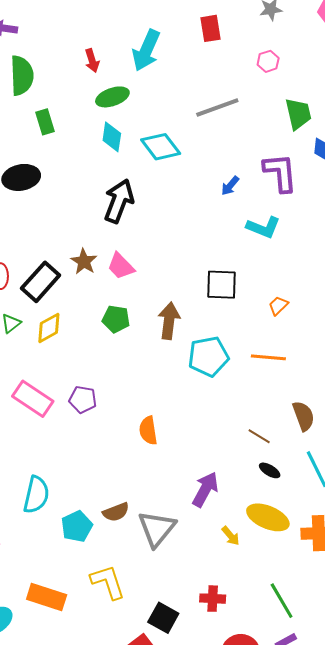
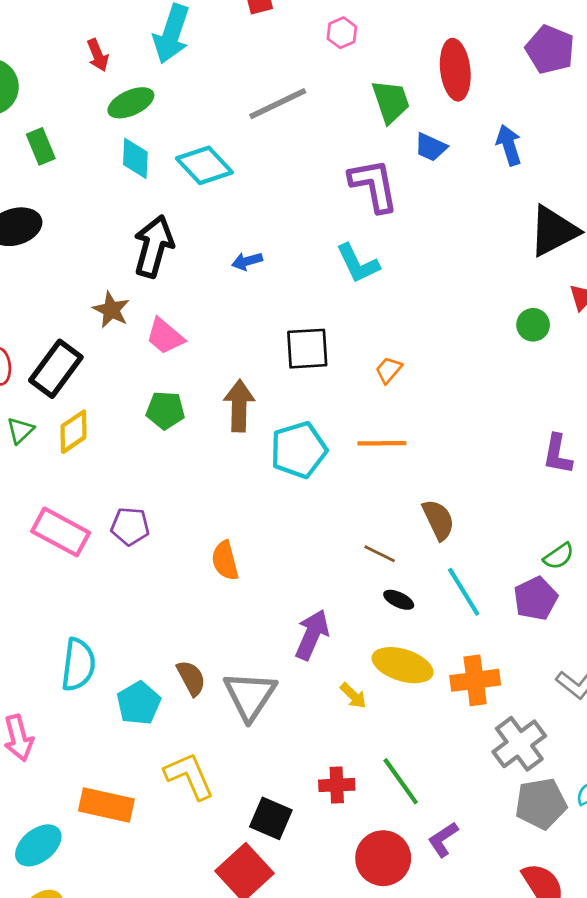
blue arrow: (230, 186) -> (247, 261), moved, turned 40
cyan L-shape: (263, 227) -> (358, 263), turned 48
brown star: (84, 261) -> (111, 310), moved
brown semicircle: (116, 512) -> (191, 678), turned -92
green line: (282, 601) -> (401, 781), moved

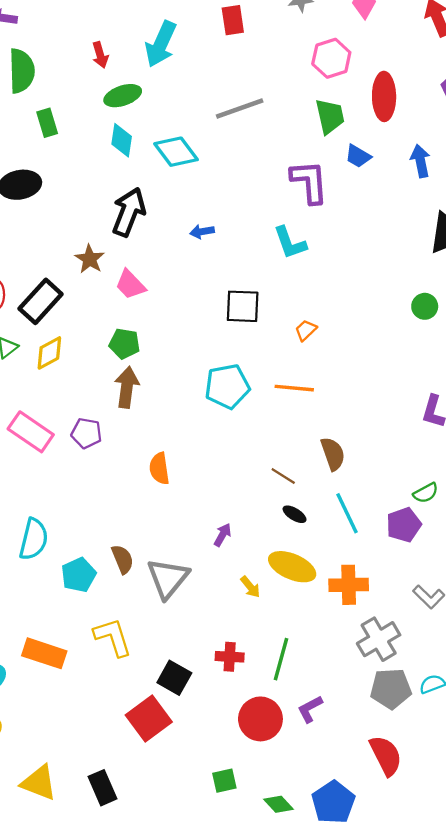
pink hexagon: (342, 33) -> (331, 58), moved, size x1.6
brown arrow: (239, 406) -> (127, 387), moved
purple arrow: (312, 635) -> (223, 535), size x0.6
green line: (401, 781) -> (281, 659), turned 45

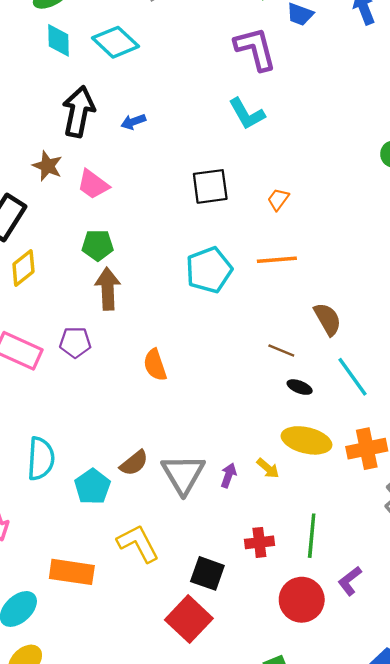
blue arrow: (202, 232) -> (133, 122), moved
purple arrow: (223, 535) -> (228, 475), moved
brown semicircle: (123, 559) -> (134, 463), turned 84

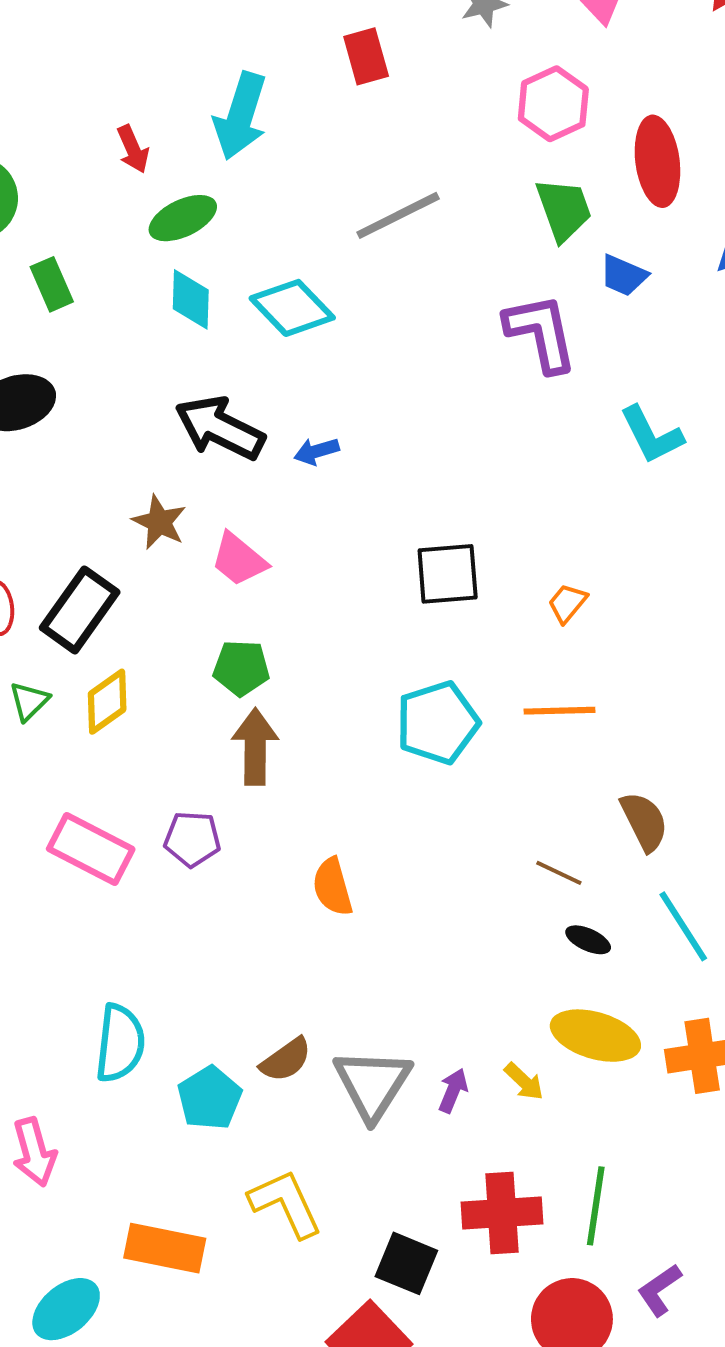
black arrow: (79, 111) -> (220, 428), turned -78
cyan L-shape: (247, 114) -> (651, 435), moved
red cross: (259, 542) -> (502, 1213), size x1.5

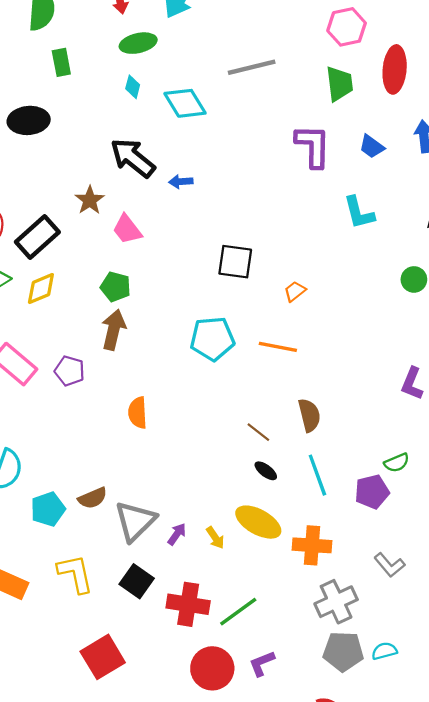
blue trapezoid: (624, 275) -> (372, 147), moved
cyan diamond: (191, 299) -> (133, 87), size x0.7
green line: (596, 1206) -> (238, 612), turned 33
black square: (406, 1263) -> (137, 581), moved

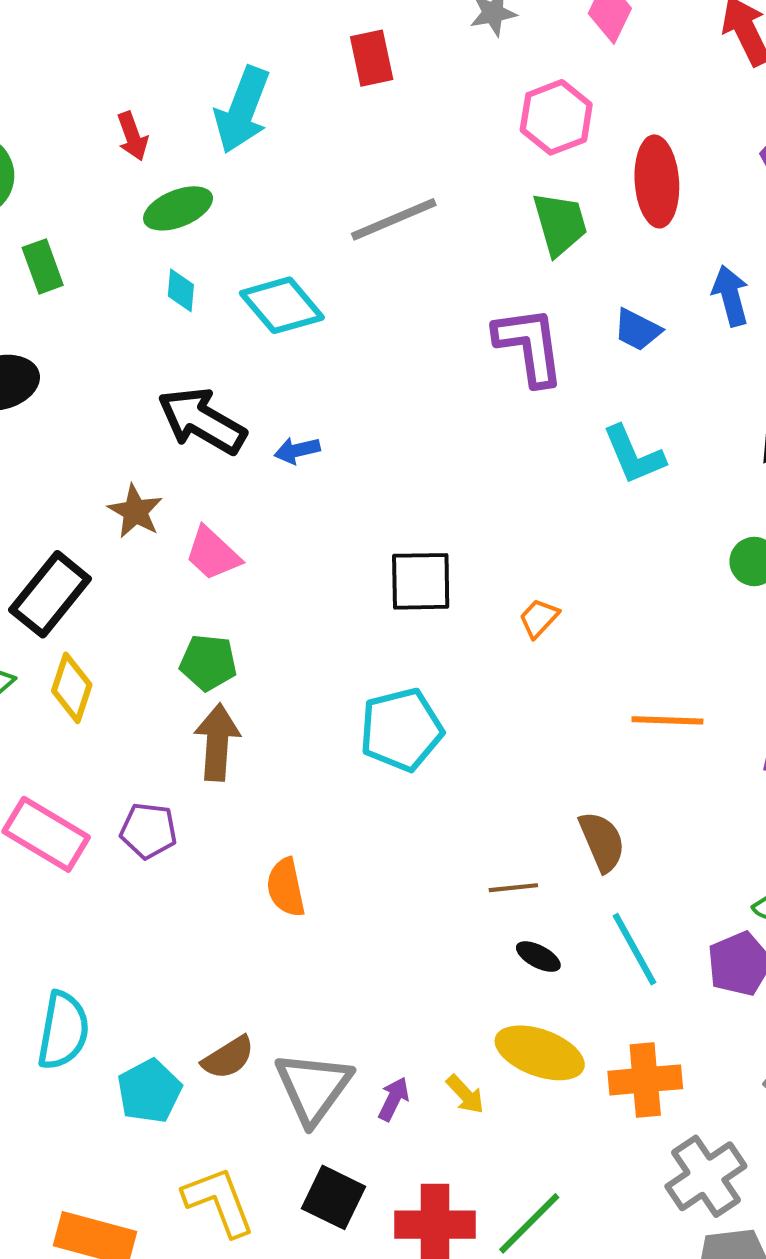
yellow diamond: (41, 289) -> (72, 688), turned -40
orange line: (278, 347) -> (667, 720), moved
brown line: (258, 432) -> (513, 888), turned -35

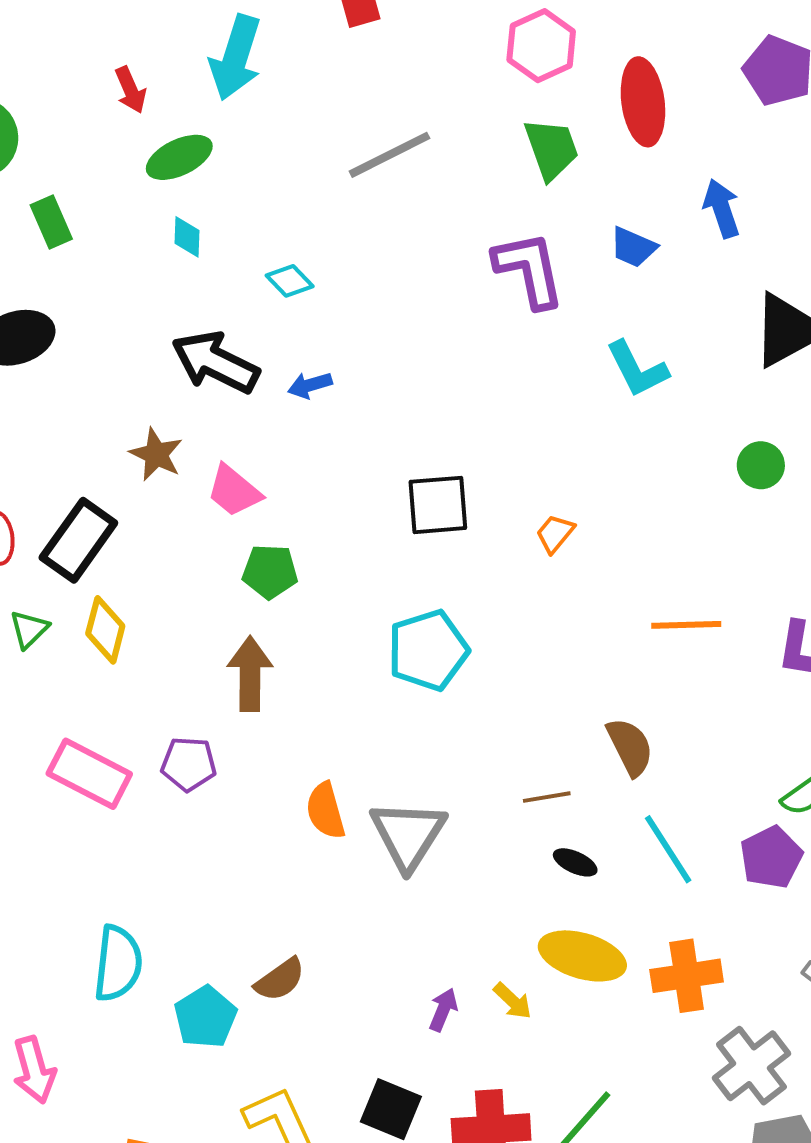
cyan diamond: (282, 305) -> (290, 281), moved, size x0.6
green pentagon: (208, 663) -> (270, 572), moved
gray triangle: (313, 1087) -> (408, 835), moved

